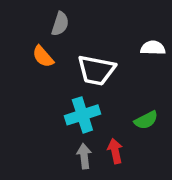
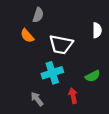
white semicircle: (153, 48) -> (97, 30), turned 88
gray arrow: (84, 156) -> (37, 99), moved, turned -32

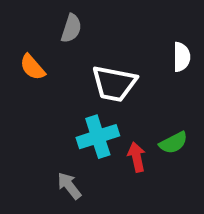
orange semicircle: (27, 36) -> (32, 67), moved
red arrow: (73, 96) -> (137, 157), moved

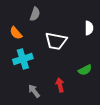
cyan cross: (98, 137) -> (23, 59), moved
red arrow: (137, 157) -> (60, 85), moved

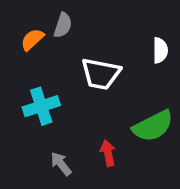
orange semicircle: (16, 33) -> (32, 40), moved, turned 88
green semicircle: (85, 70) -> (153, 126), size x1.6

